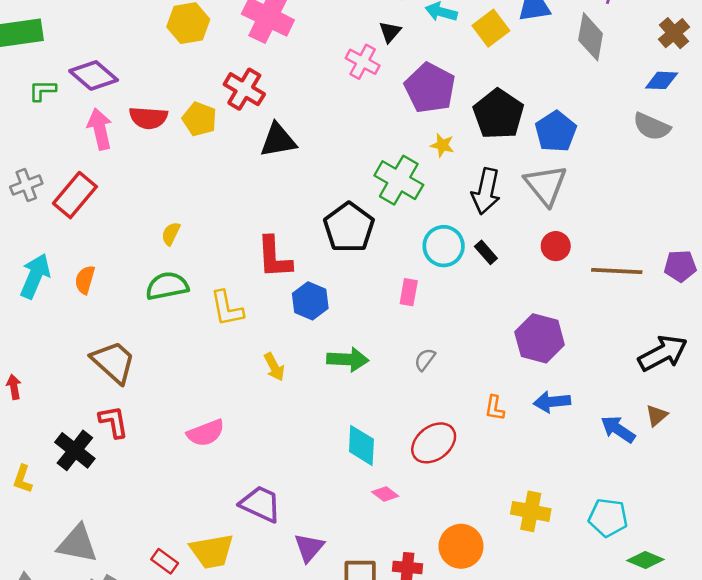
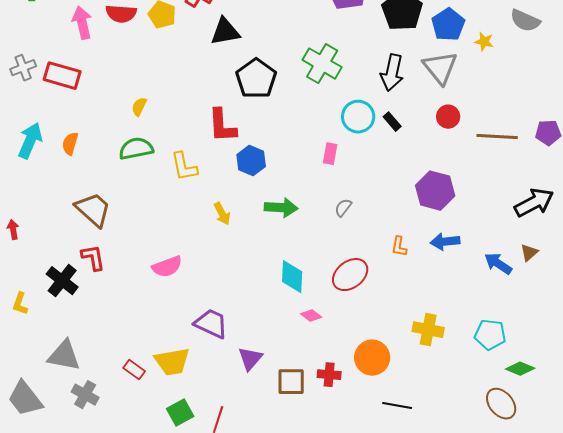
yellow star: (442, 145) -> (484, 42), moved
red rectangle: (75, 195) -> (62, 76), turned 66
black pentagon: (349, 227) -> (256, 79), moved

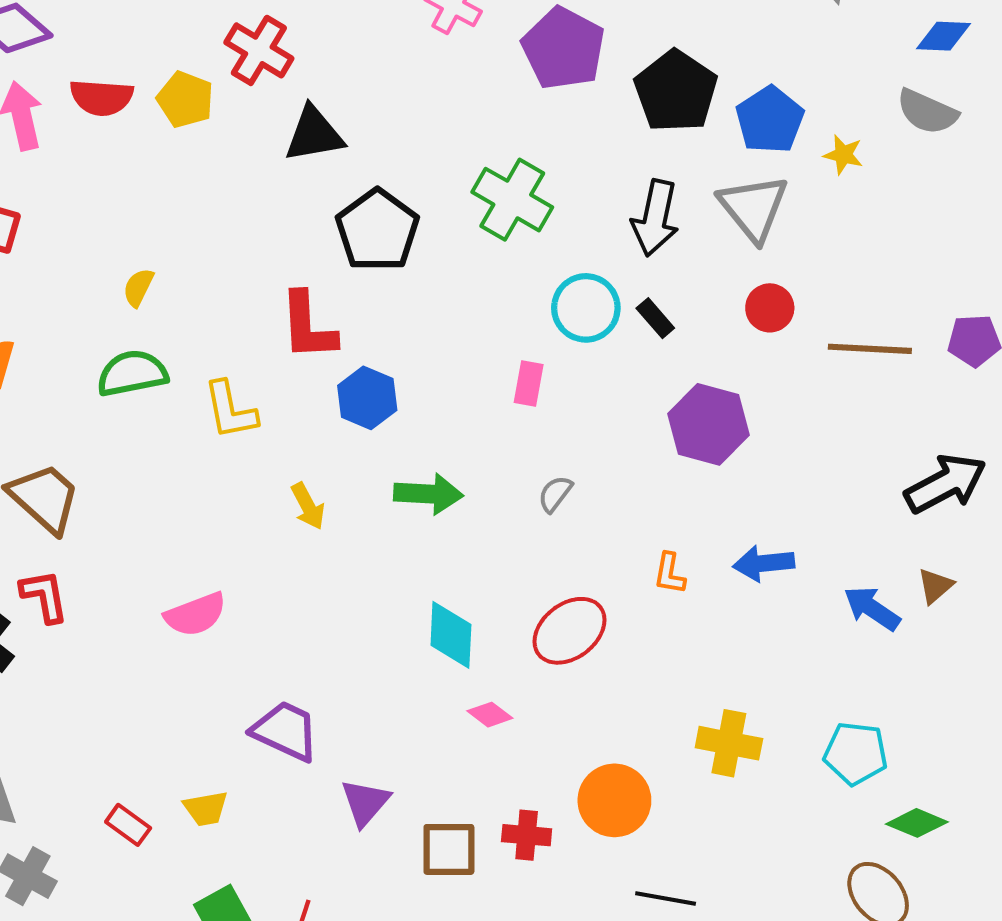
purple hexagon: (435, 191) -> (708, 424), moved
yellow trapezoid: (172, 362) -> (206, 809), size x0.6

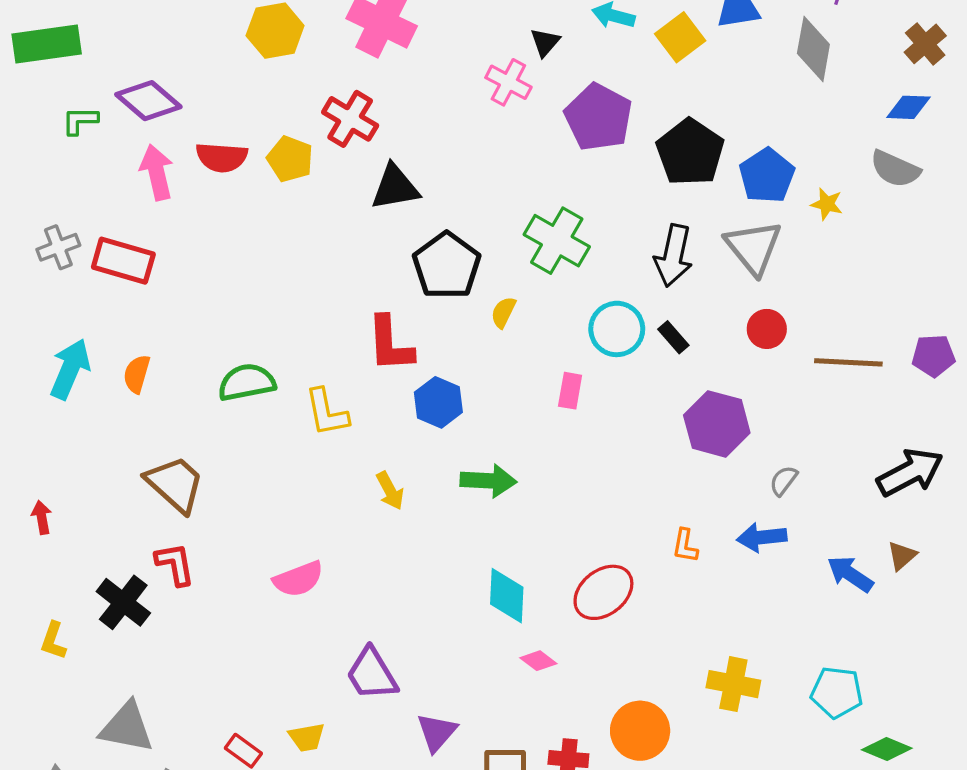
yellow semicircle: (138, 287) -> (503, 312), moved
gray semicircle: (555, 494) -> (783, 481), moved
purple trapezoid: (285, 731) -> (372, 674), turned -146

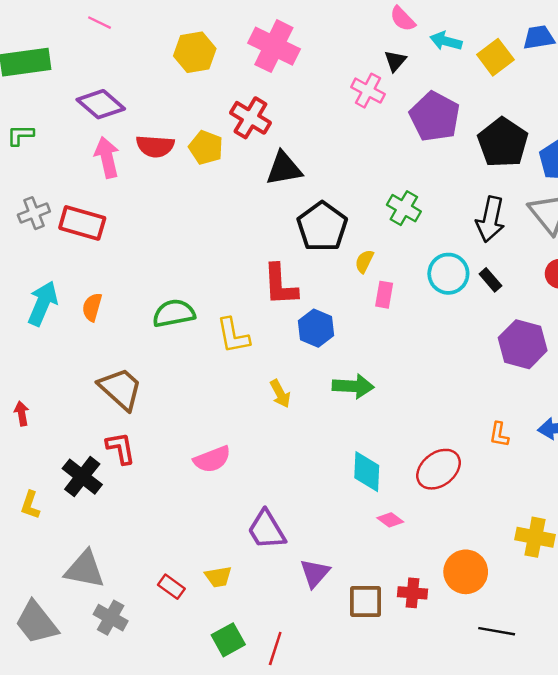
green L-shape: (80, 121) -> (20, 135), moved
green cross: (557, 241) -> (404, 208), size x0.7
pink rectangle: (570, 391) -> (384, 295), moved

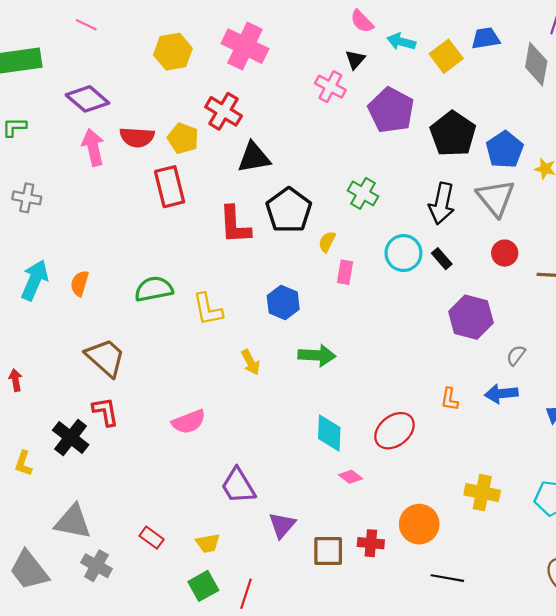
gray cross: (34, 213) -> (27, 198), turned 32
red rectangle: (82, 223) -> (170, 187), moved, turned 60
red L-shape: (280, 285) -> (235, 225), moved
yellow trapezoid: (218, 577) -> (208, 543), moved

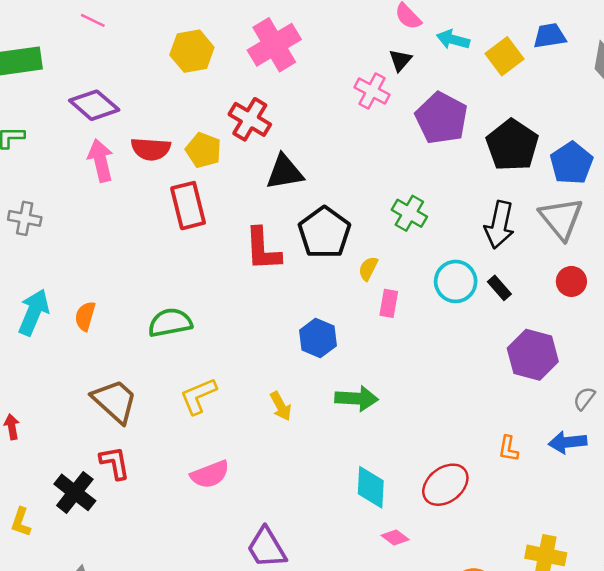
pink cross: (245, 46) -> (274, 45), turned 33
yellow L-shape: (208, 309) -> (198, 396), moved, turned 78

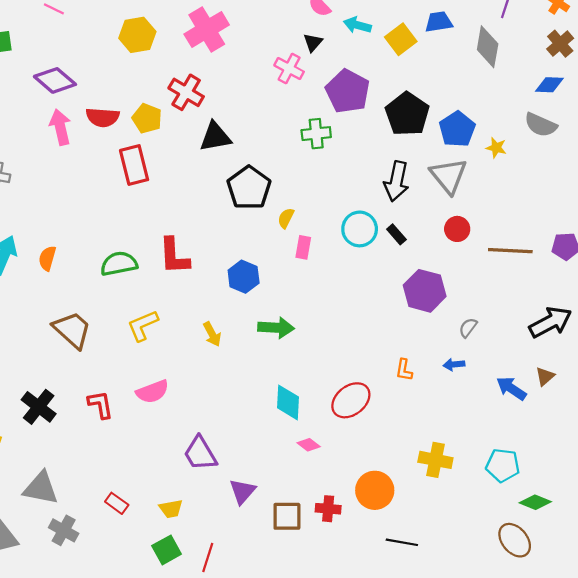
green cross: (409, 213) -> (316, 134), moved, turned -36
red L-shape: (263, 249) -> (174, 256), moved
blue arrow: (568, 442) -> (454, 365), size x0.7
red L-shape: (115, 463) -> (100, 405), moved

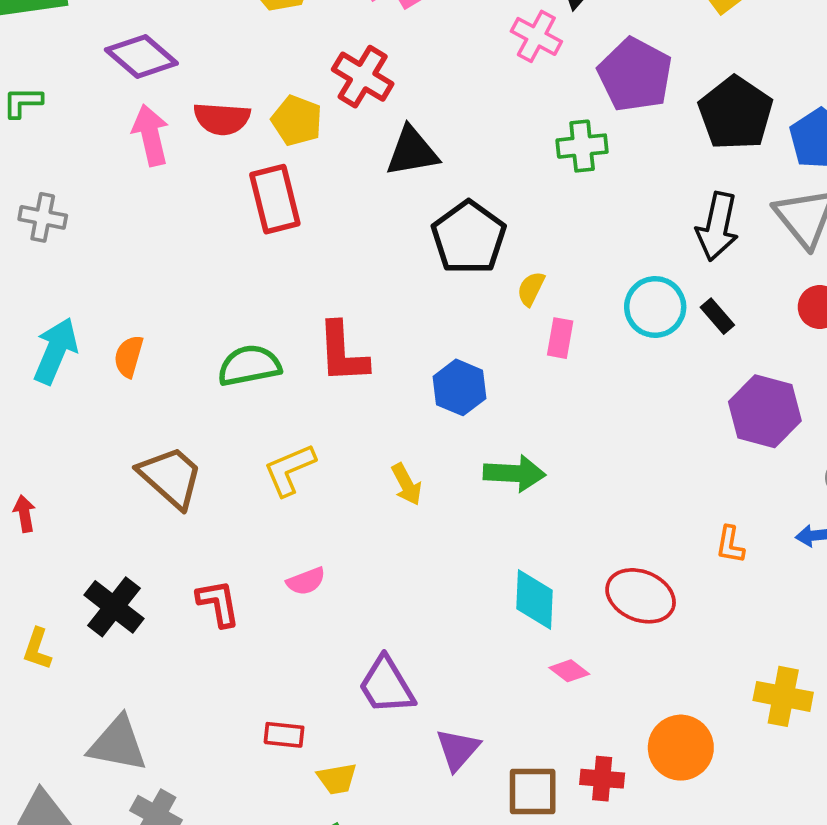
pink semicircle: (152, 392) -> (306, 581), size x0.7
red ellipse: (351, 400) -> (641, 596), turned 60
red rectangle: (117, 503) -> (284, 735), moved, turned -30

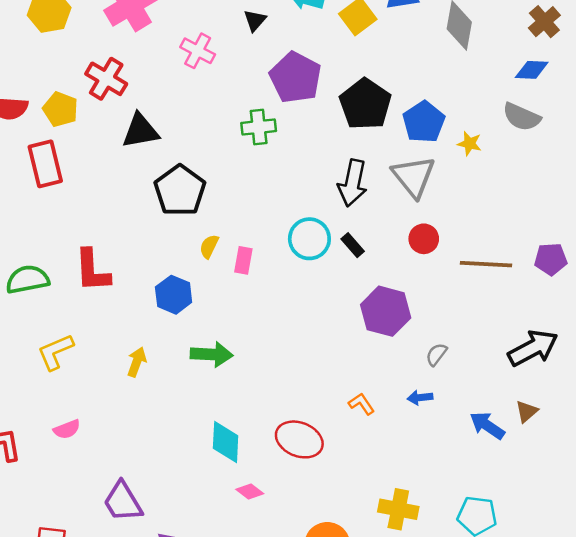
pink cross: (536, 36) -> (198, 51), moved
yellow semicircle: (531, 289) -> (209, 246), moved
yellow arrow: (407, 484) -> (137, 362), turned -132
orange L-shape: (730, 545) -> (362, 404), turned 136

